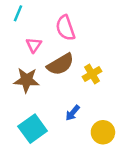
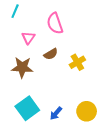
brown semicircle: (60, 64) -> (51, 54), size x0.6
blue arrow: (73, 113) -> (56, 113), moved

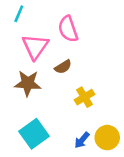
pink triangle: (28, 38) -> (35, 47), size x1.6
yellow cross: (77, 62) -> (84, 97), moved
blue arrow: (56, 113) -> (82, 140), moved

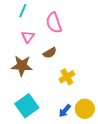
cyan line: (19, 14) -> (23, 11), moved
pink triangle: (35, 47) -> (28, 37), size x0.6

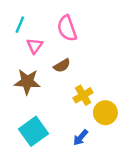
cyan line: (23, 11) -> (20, 25), moved
yellow circle: (85, 109) -> (105, 113), moved

